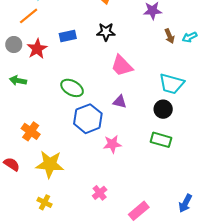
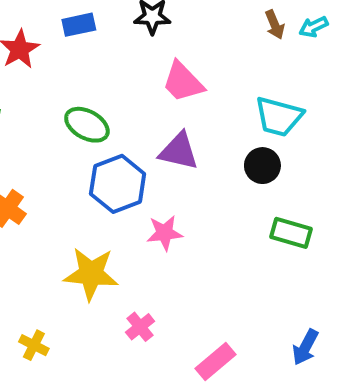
purple triangle: (120, 102) -> (179, 151), size x1.5
green rectangle: (161, 140) -> (291, 233), moved
yellow star: (50, 164) -> (91, 274), moved

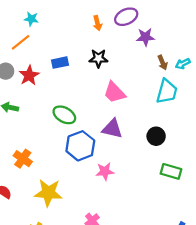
cyan trapezoid: (279, 117) -> (167, 91), moved, turned -90
yellow star: (91, 274) -> (48, 193), moved

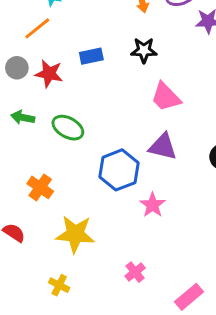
red star: (29, 75) -> (49, 74), turned -30
green ellipse: (64, 115) -> (68, 128), moved
pink star: (105, 171) -> (153, 205), turned -30

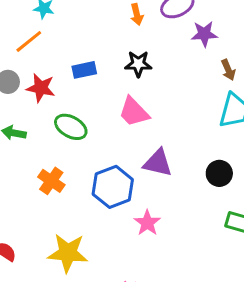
pink trapezoid: (166, 97) -> (134, 112), moved
green ellipse: (68, 128) -> (71, 127), moved
orange cross: (40, 187) -> (51, 181), moved

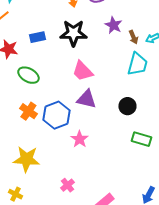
purple star: (204, 34) -> (113, 25), moved, turned 30
black star: (138, 64) -> (73, 33), size x1.5
pink trapezoid: (134, 112) -> (82, 71), moved
orange cross: (51, 181) -> (28, 111), moved

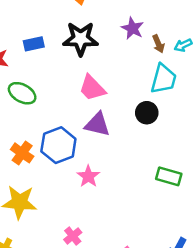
black circle: (127, 106) -> (147, 113), moved
orange cross: (28, 111) -> (22, 153), moved

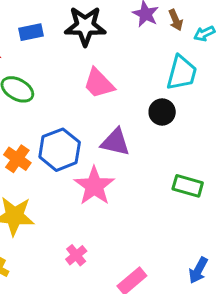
brown arrow: (158, 44) -> (176, 20), moved
purple triangle: (97, 124) -> (115, 142), moved
pink star: (88, 176) -> (94, 186), size x1.5

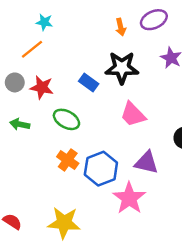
blue rectangle: (31, 32) -> (89, 82), moved, turned 48
orange cross: (17, 159) -> (68, 160), moved

